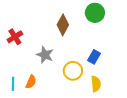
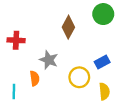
red cross: (15, 37) -> (16, 40), turned 35
blue rectangle: (94, 57) -> (102, 62), turned 32
orange semicircle: (31, 82) -> (35, 78), moved, turned -32

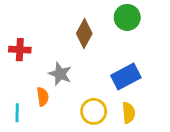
blue rectangle: (102, 62) -> (126, 76), size x1.5
yellow circle: (79, 77) -> (94, 111), moved

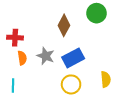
blue rectangle: (126, 76) -> (73, 58), moved
orange semicircle: (43, 97) -> (22, 58), moved
yellow semicircle: (129, 113) -> (106, 79), moved

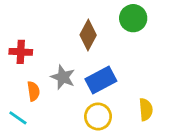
orange semicircle: (22, 58) -> (33, 91), moved
cyan line: (13, 85) -> (18, 118), turned -56

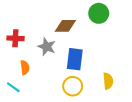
brown diamond: (88, 35) -> (65, 26), turned 60
gray star: (63, 77) -> (47, 47), moved
blue rectangle: (101, 80) -> (75, 59), turned -55

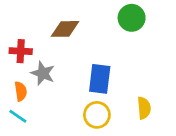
brown diamond: (65, 26) -> (65, 29), moved
gray star: (47, 47) -> (43, 73), moved
orange semicircle: (25, 67) -> (21, 91), moved

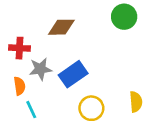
gray star: (43, 73) -> (40, 69), turned -30
blue rectangle: (100, 79) -> (73, 74), moved, turned 48
cyan line: (18, 116) -> (31, 110), moved, turned 30

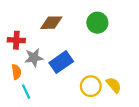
green circle: (124, 17) -> (97, 23), moved
yellow semicircle: (136, 102) -> (114, 85), turned -35
yellow circle: (91, 108) -> (91, 86), moved

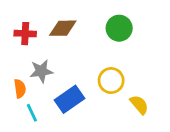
red cross: (16, 40) -> (25, 34), moved
blue rectangle: (61, 62) -> (69, 99), moved
yellow circle: (91, 86) -> (111, 81), moved

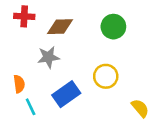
red cross: (25, 34) -> (24, 16), moved
gray star: (41, 71) -> (48, 57), moved
yellow semicircle: (139, 105) -> (140, 108), moved

